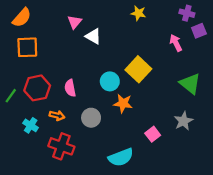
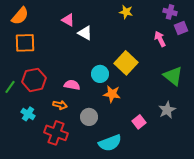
pink triangle: (75, 22) -> (68, 20), turned -40
pink semicircle: (70, 88) -> (72, 85), moved, turned 112
orange arrow: (57, 115) -> (60, 105), moved
gray circle: (91, 118) -> (89, 117), moved

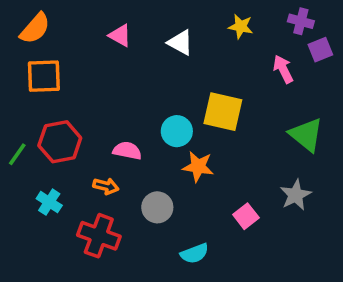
yellow star: (126, 12) -> (241, 27), moved
white triangle: (85, 33) -> (180, 43), moved
yellow square: (126, 63) -> (223, 112), turned -30
cyan semicircle: (110, 143) -> (195, 253), size x0.7

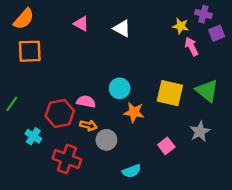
yellow star: (241, 27) -> (181, 26), moved
yellow square: (223, 112) -> (170, 93), moved
red hexagon: (60, 142) -> (60, 113), moved
orange arrow: (106, 186) -> (88, 125), moved

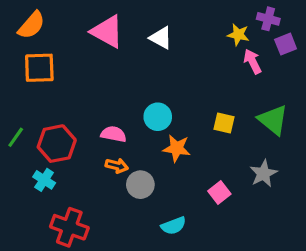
pink triangle: (81, 24) -> (107, 31), size x1.6
yellow square: (170, 93) -> (224, 123), size x0.6
red hexagon: (60, 113) -> (57, 144), moved
red cross: (67, 159) -> (69, 227), moved

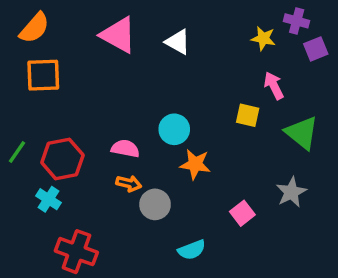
pink arrow: (252, 61) -> (274, 86), moved
yellow square: (224, 123) -> (248, 115), moved

